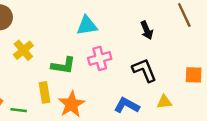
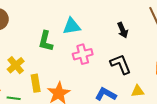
yellow cross: (23, 50) -> (16, 65), moved
green L-shape: (63, 65) -> (46, 41), moved, turned 95

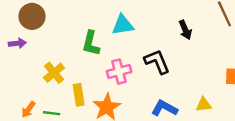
pink cross: (83, 54) -> (119, 72), moved
black L-shape: (121, 64) -> (157, 62), moved

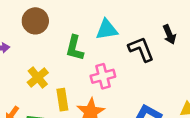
brown circle: (32, 16) -> (35, 21), moved
black L-shape: (157, 62) -> (141, 49), moved

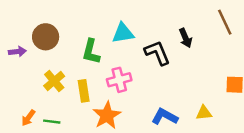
brown circle: (35, 21) -> (46, 37), moved
yellow rectangle: (62, 100) -> (84, 91), moved

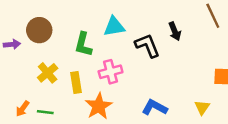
yellow triangle: (204, 113) -> (202, 107), moved, turned -49

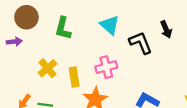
cyan triangle: (114, 27) -> (110, 25), turned 50
brown circle: (39, 30) -> (26, 17), moved
green L-shape: (83, 44) -> (63, 28), moved

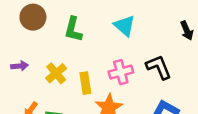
purple arrow: (14, 42) -> (20, 66), moved
black L-shape: (141, 43) -> (159, 67), moved

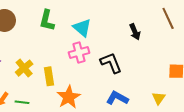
green L-shape: (73, 29) -> (47, 20), moved
pink cross: (121, 72) -> (79, 53), moved

